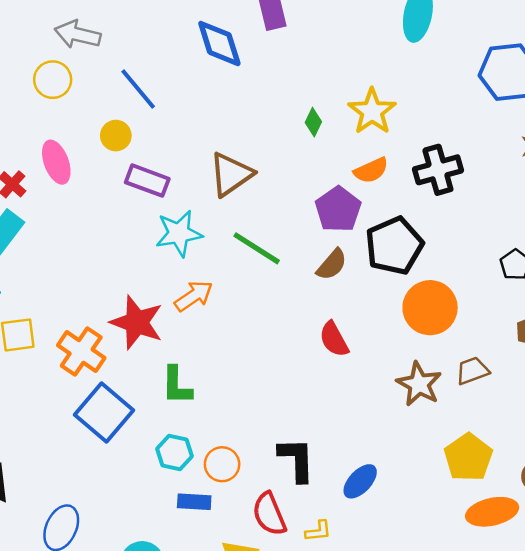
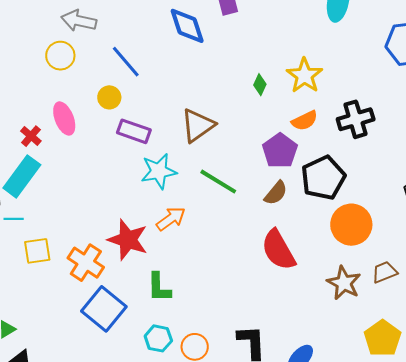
red semicircle: (334, 339) -> (278, 250), size x1.5

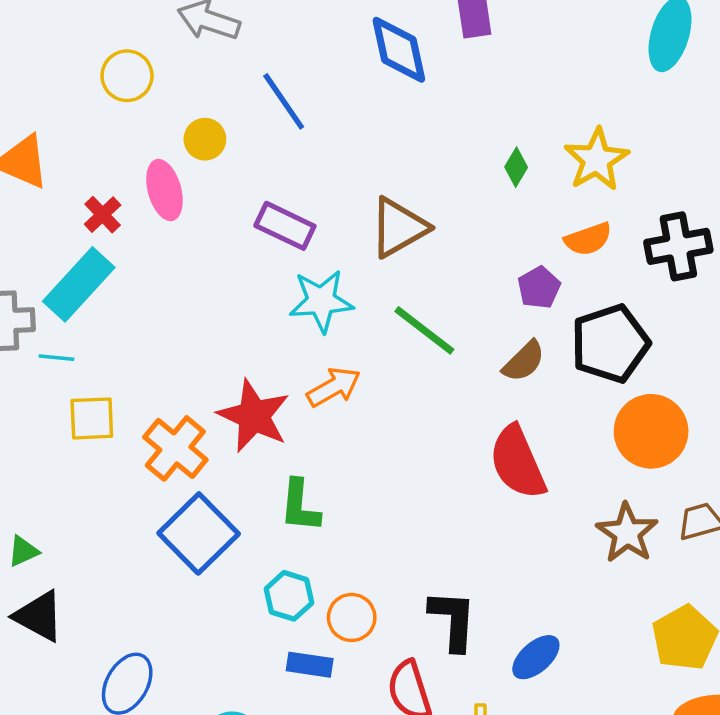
yellow circle: (60, 56) -> (127, 76), moved
yellow circle: (109, 97) -> (205, 139), moved
purple pentagon: (280, 151) -> (539, 288), size x0.7

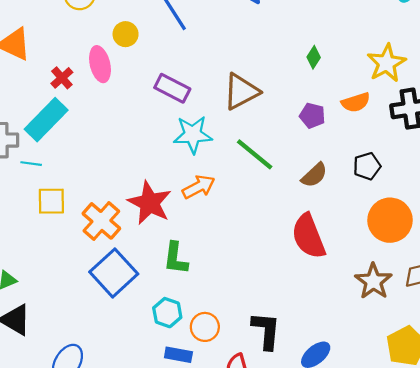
yellow star: (597, 160) -> (386, 63), moved
purple pentagon: (539, 288) -> (312, 116), moved, turned -30
black pentagon: (610, 344) -> (367, 166), size x0.6

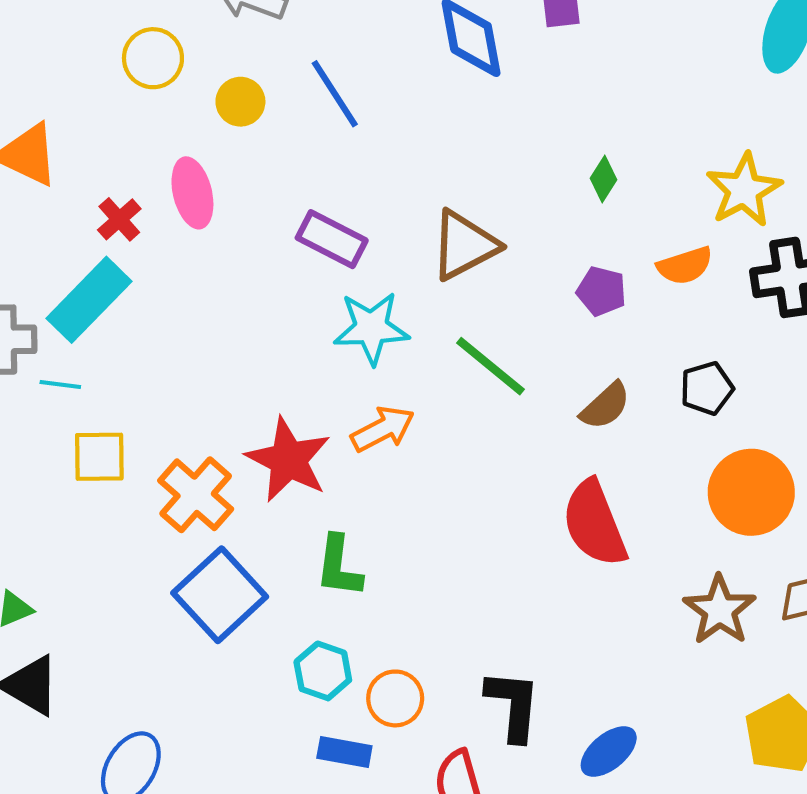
yellow circle: (126, 34) -> (240, 102), moved

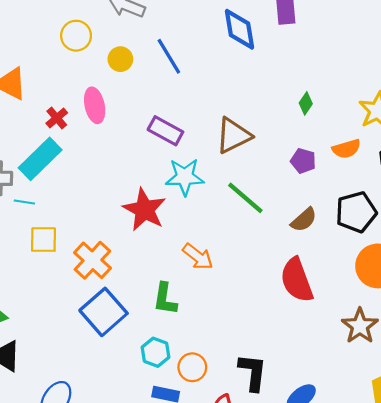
black pentagon: (707, 388) -> (356, 212), size x1.5
orange arrow: (383, 429) -> (198, 257), moved, turned 64
red star: (288, 460) -> (144, 210), moved

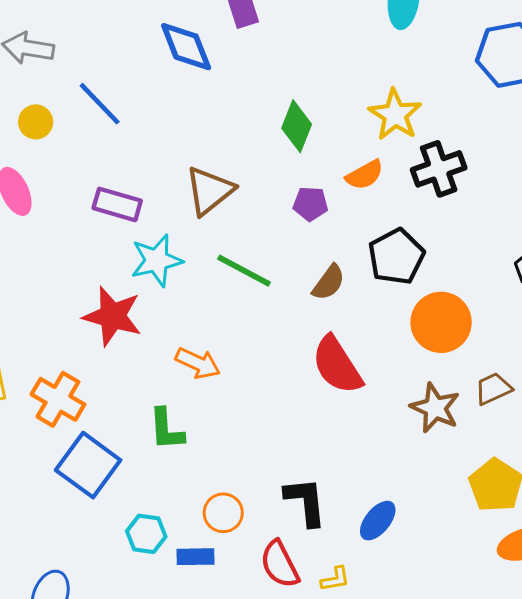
green diamond: (306, 103) -> (297, 126), size x1.6
cyan hexagon: (156, 352) -> (146, 534), moved

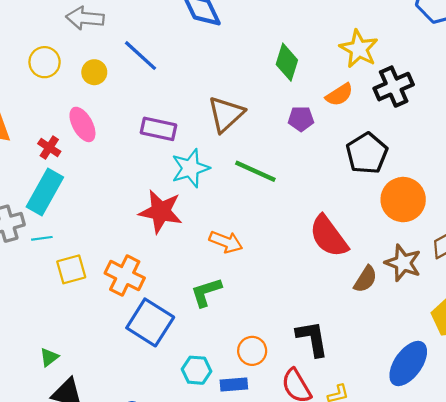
brown semicircle: (329, 282) -> (365, 279), moved
green L-shape: (166, 429) -> (206, 292), turned 80
blue ellipse: (378, 521) -> (408, 363), moved, size x1.5

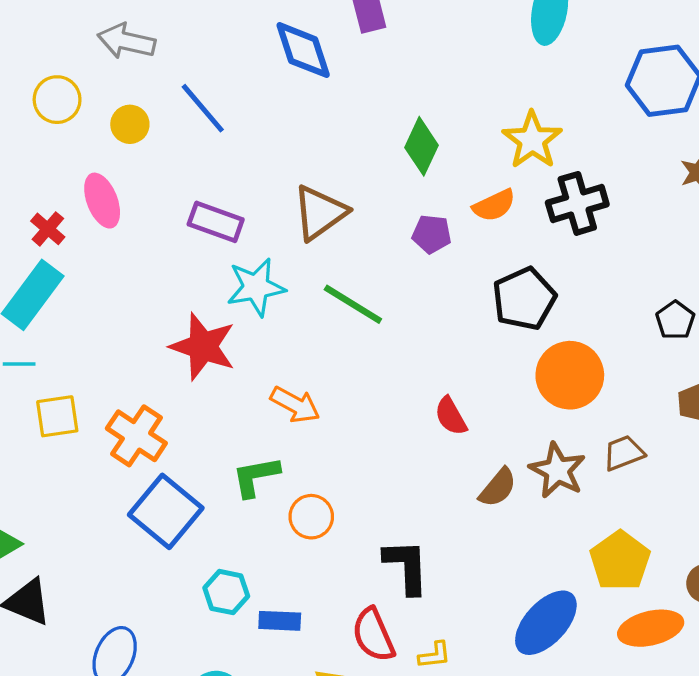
red semicircle: (329, 236) -> (451, 416), size x0.6
orange circle: (252, 351) -> (311, 517), moved

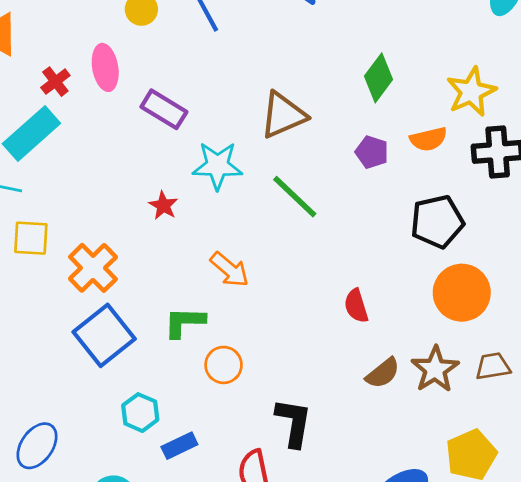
purple rectangle: (216, 222) -> (164, 109), moved
red star: (203, 347) -> (163, 206), size x0.5
blue rectangle: (280, 621) -> (179, 446), turned -40

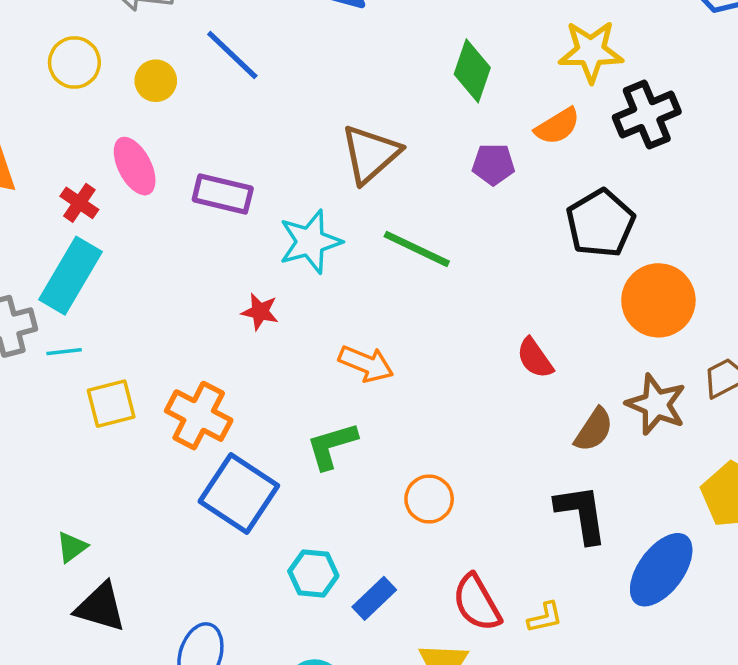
yellow star: (471, 92) -> (591, 51), turned -30
orange circle: (224, 365) -> (429, 499), moved
black L-shape: (294, 423) -> (581, 514), moved

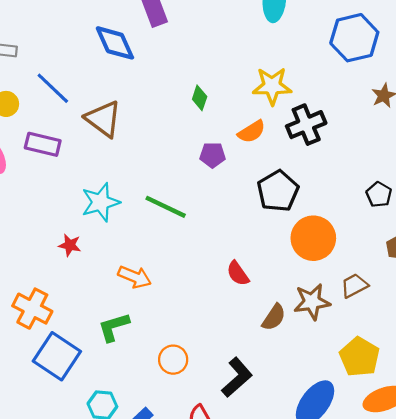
green diamond: (472, 71) -> (200, 98), size x0.7
brown triangle: (370, 154) -> (103, 119), moved, turned -42
purple rectangle: (223, 194) -> (43, 144), moved
brown star: (656, 404) -> (312, 302), turned -30
black L-shape: (581, 514) -> (237, 377), moved, turned 57

